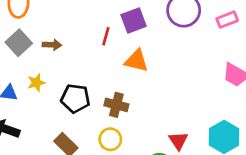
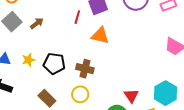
brown arrow: (52, 45) -> (37, 23), turned -40
yellow star: (36, 83) -> (28, 60), moved

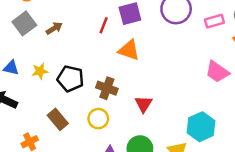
red triangle: (131, 96) -> (143, 104), moved

